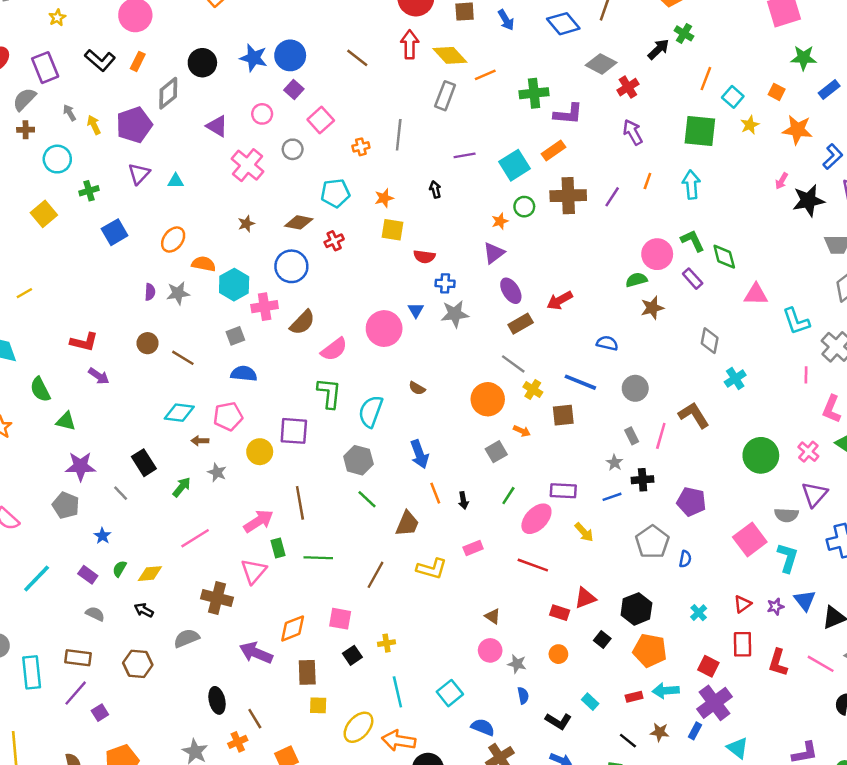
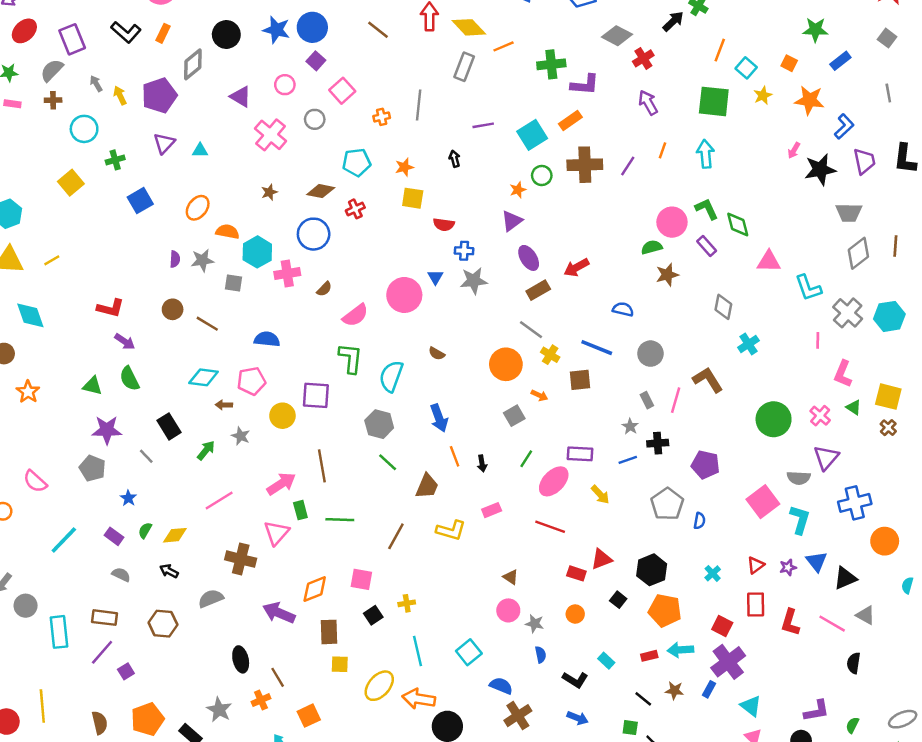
brown semicircle: (302, 322) -> (324, 289), size x0.6
gray square: (235, 336) -> (233, 283), moved, turned 30
green semicircle: (40, 389) -> (130, 379), moved

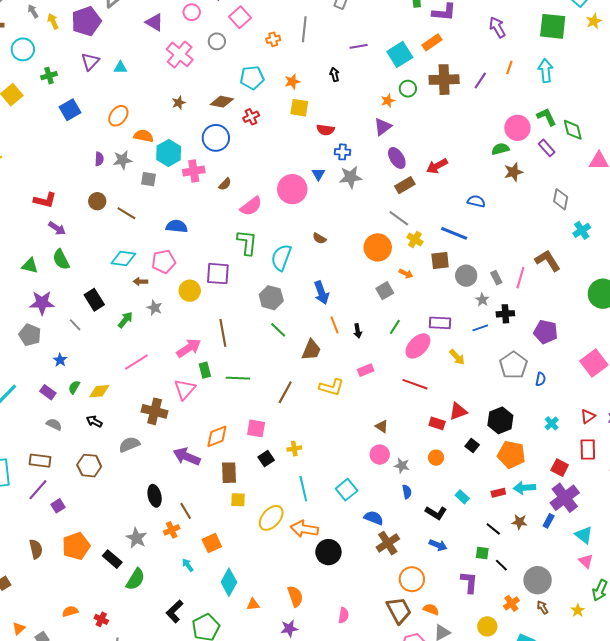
gray circle: (650, 354) -> (466, 276), moved

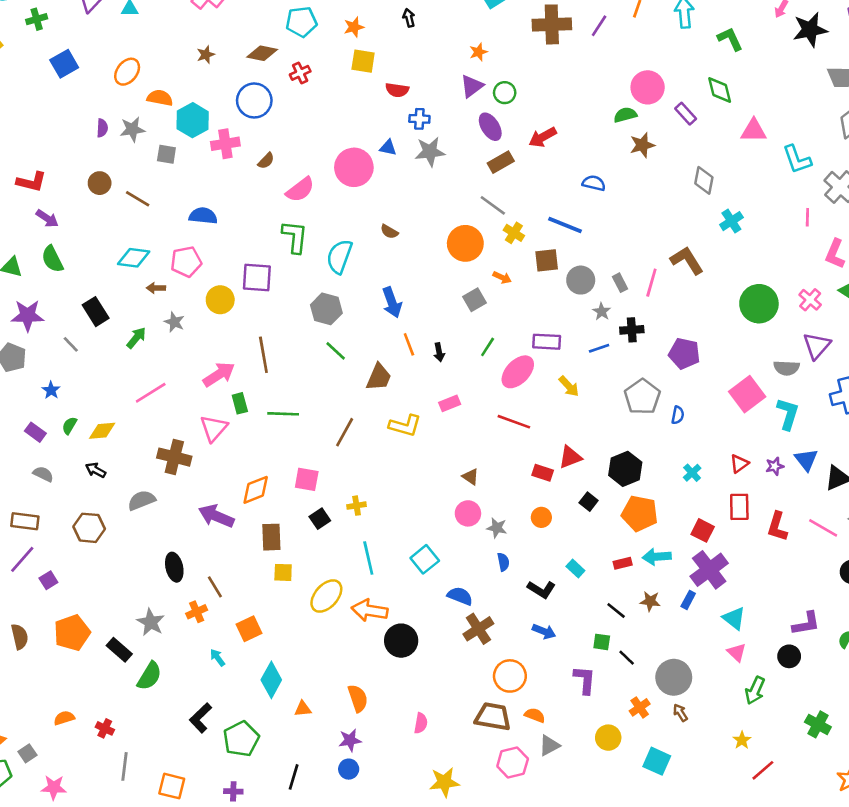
green circle: (408, 89) -> (505, 93), moved
green L-shape: (547, 117) -> (730, 39), moved
blue triangle: (318, 174) -> (388, 148), turned -48
brown trapezoid: (399, 610) -> (493, 717), turned -52
yellow star: (578, 610) -> (742, 740), moved

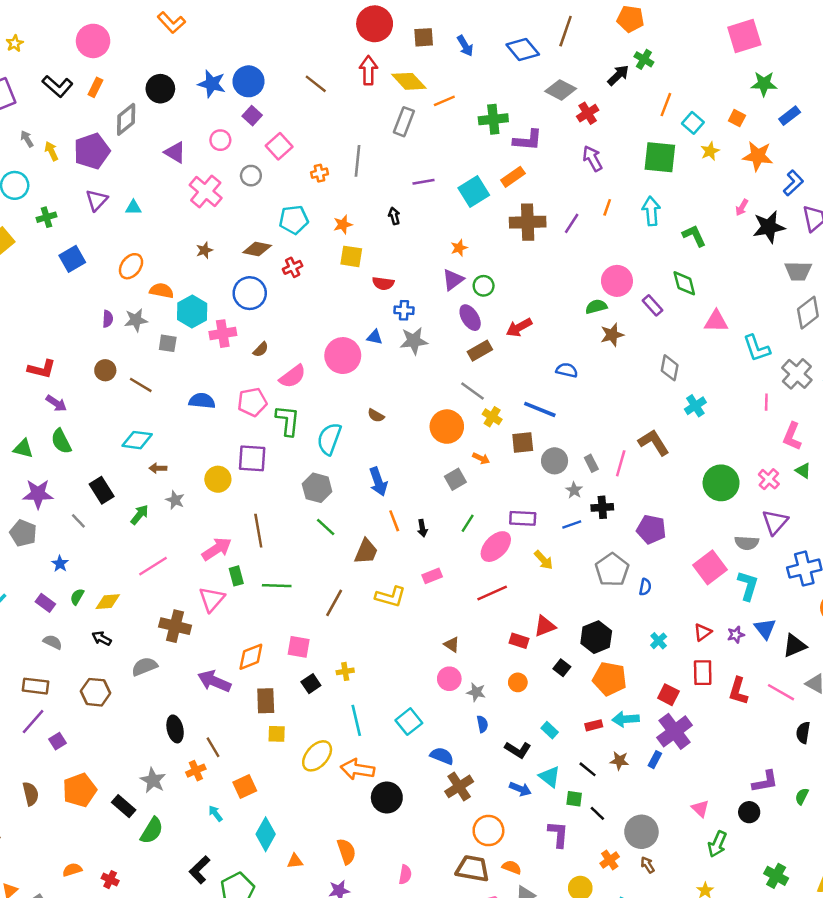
pink pentagon: (186, 262) -> (252, 402), moved
red line: (514, 422) -> (492, 593), turned -44
cyan triangle: (734, 618) -> (550, 777), moved

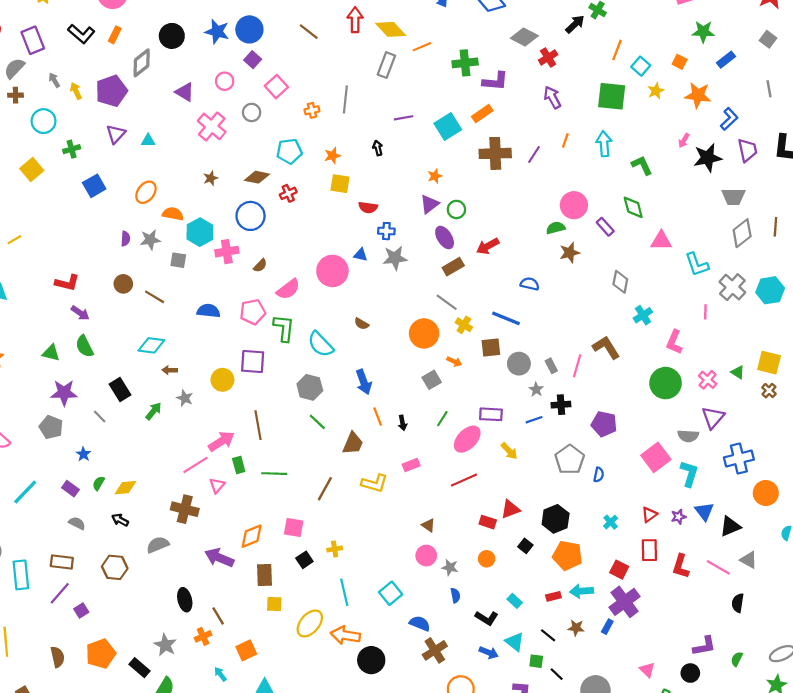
pink L-shape: (792, 436) -> (674, 342), moved
cyan semicircle: (329, 439) -> (321, 344), turned -64
pink line: (153, 566) -> (196, 465), moved
pink triangle: (212, 599) -> (217, 485), size x0.7

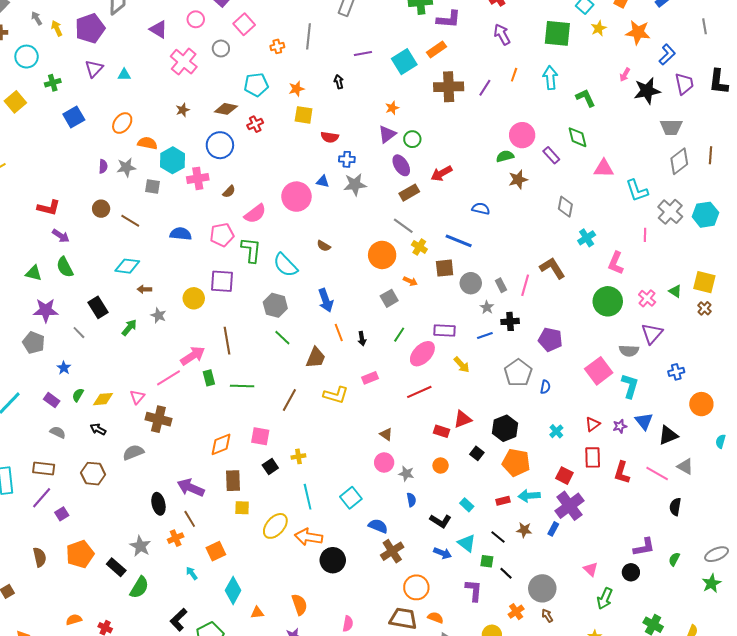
blue cross: (739, 459) -> (676, 372), size x0.6
pink triangle: (217, 485) -> (137, 397), moved
purple arrow: (219, 558) -> (191, 488), moved

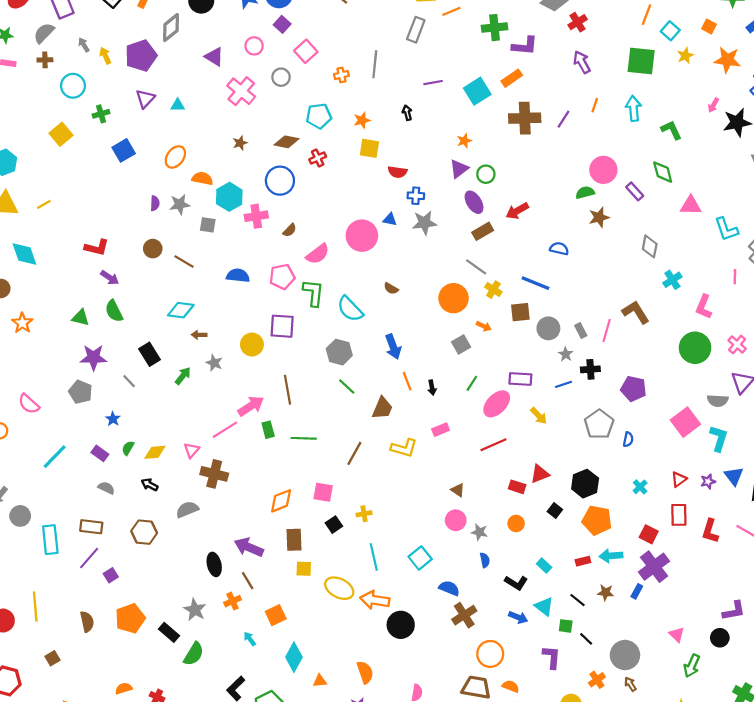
yellow ellipse: (275, 526) -> (339, 588), turned 76

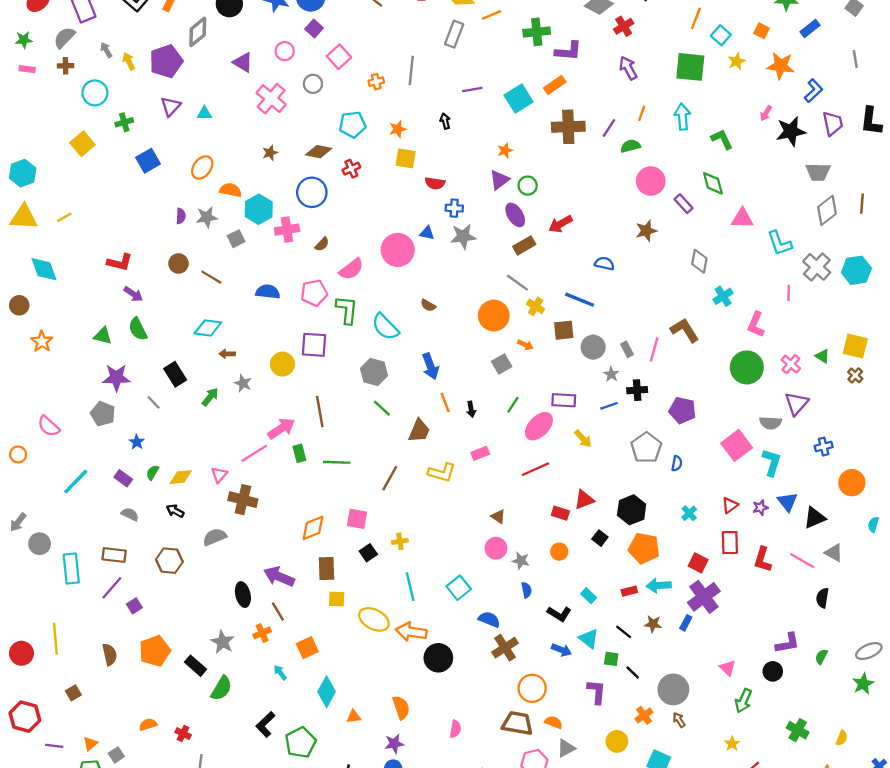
green semicircle: (585, 193) -> (630, 146), moved
gray square: (208, 225) -> (236, 239), turned -35

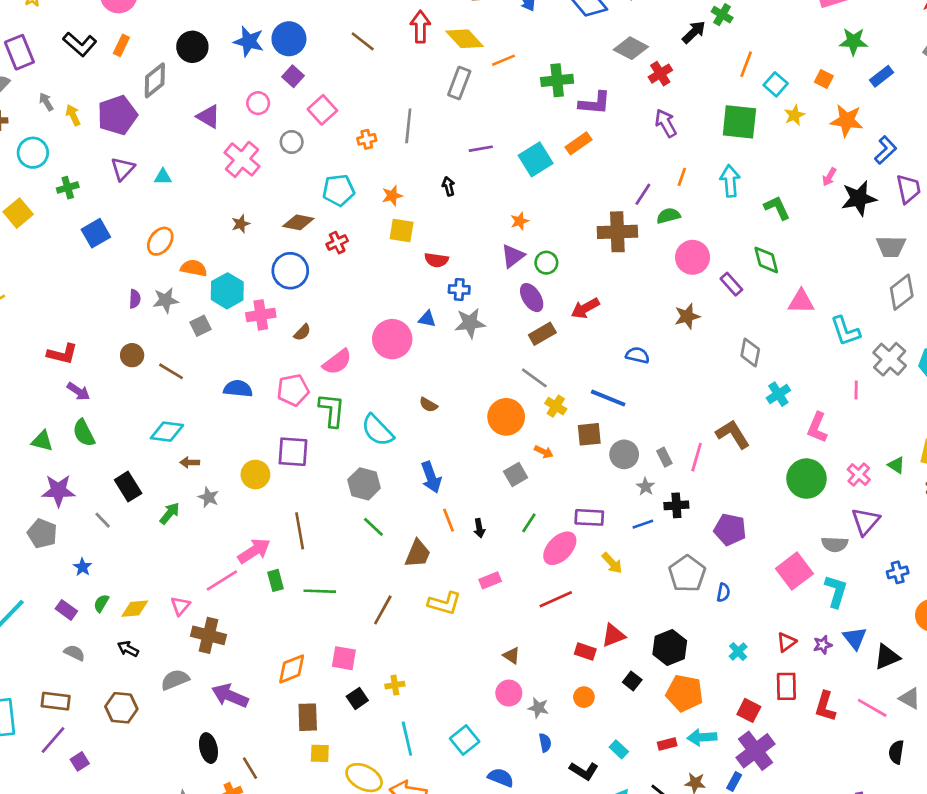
brown cross: (568, 127) -> (617, 232), moved
purple arrow: (279, 576) -> (230, 696), moved

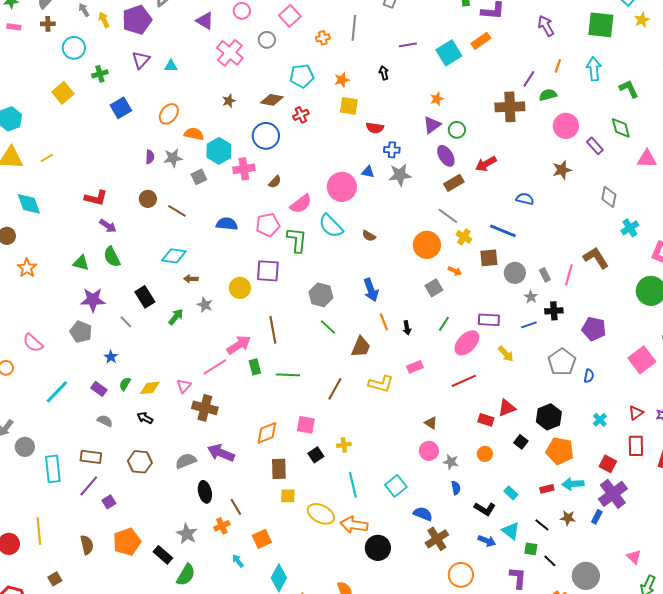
cyan semicircle: (377, 430) -> (331, 226), moved
gray semicircle: (175, 680) -> (186, 461), moved

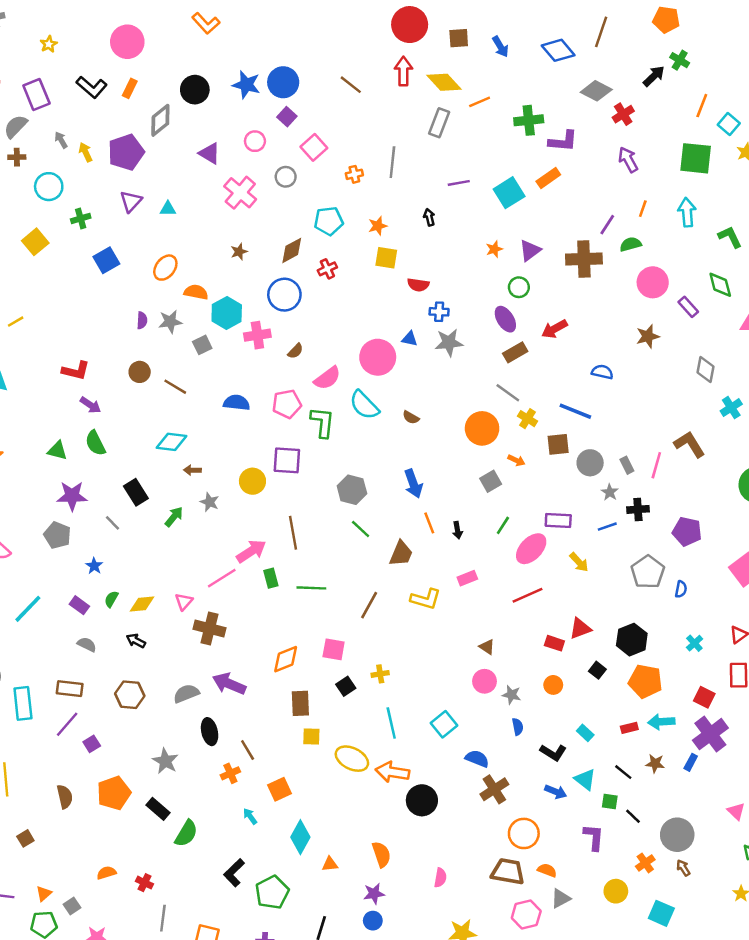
brown diamond: (272, 100) -> (292, 250), turned -40
purple triangle: (432, 125) -> (530, 250), moved
gray star: (187, 534) -> (165, 761), moved

